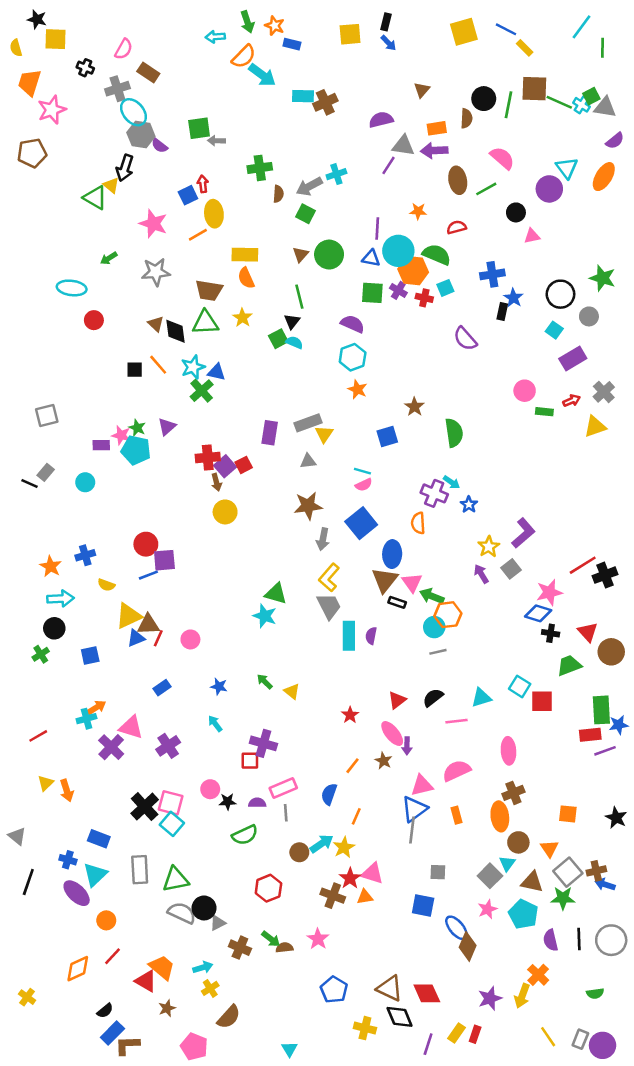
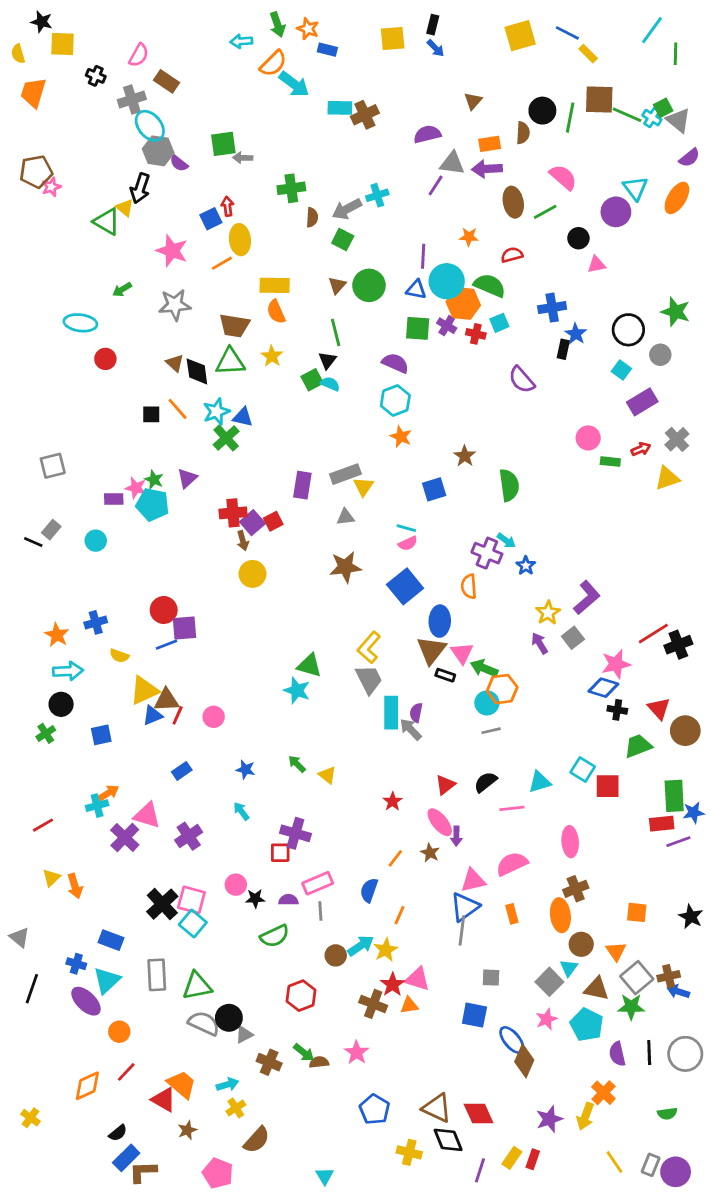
gray triangle: (605, 107) -> (678, 120), turned 30
pink star: (52, 110) -> (51, 187), moved, size x0.6
gray arrow: (323, 539) -> (411, 729), moved, turned 125

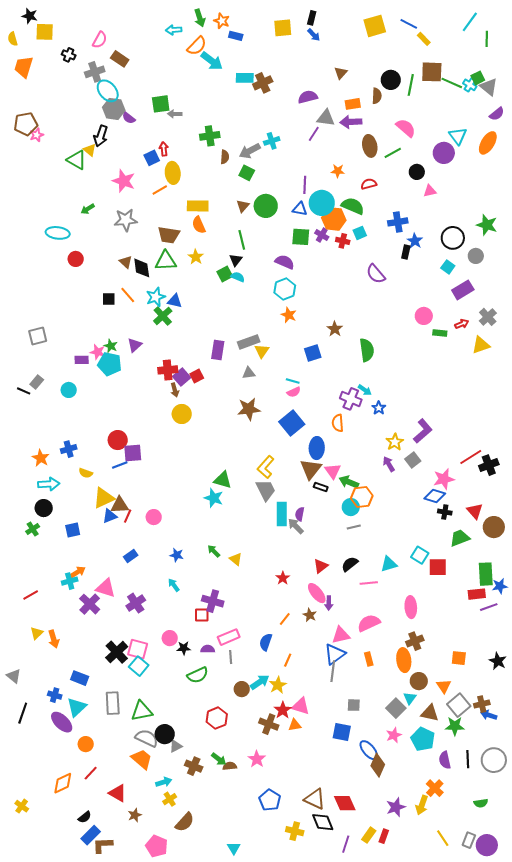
orange trapezoid: (182, 1084) -> (142, 759), moved

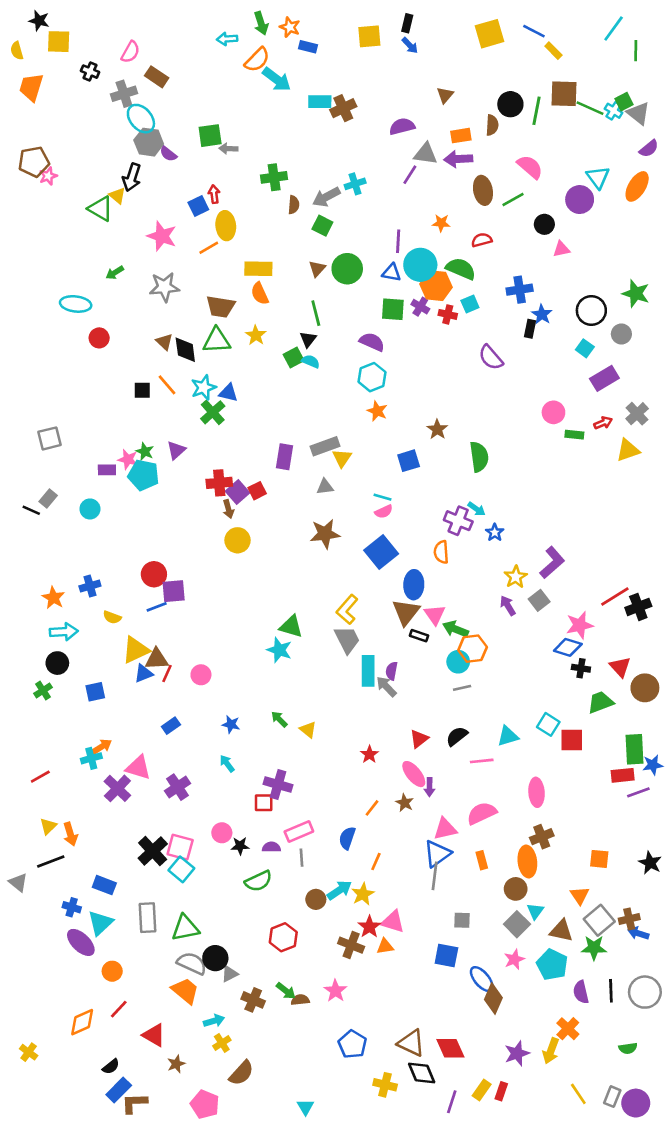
brown circle: (419, 681) -> (516, 889), moved
black line: (23, 713) -> (51, 862), moved, turned 50

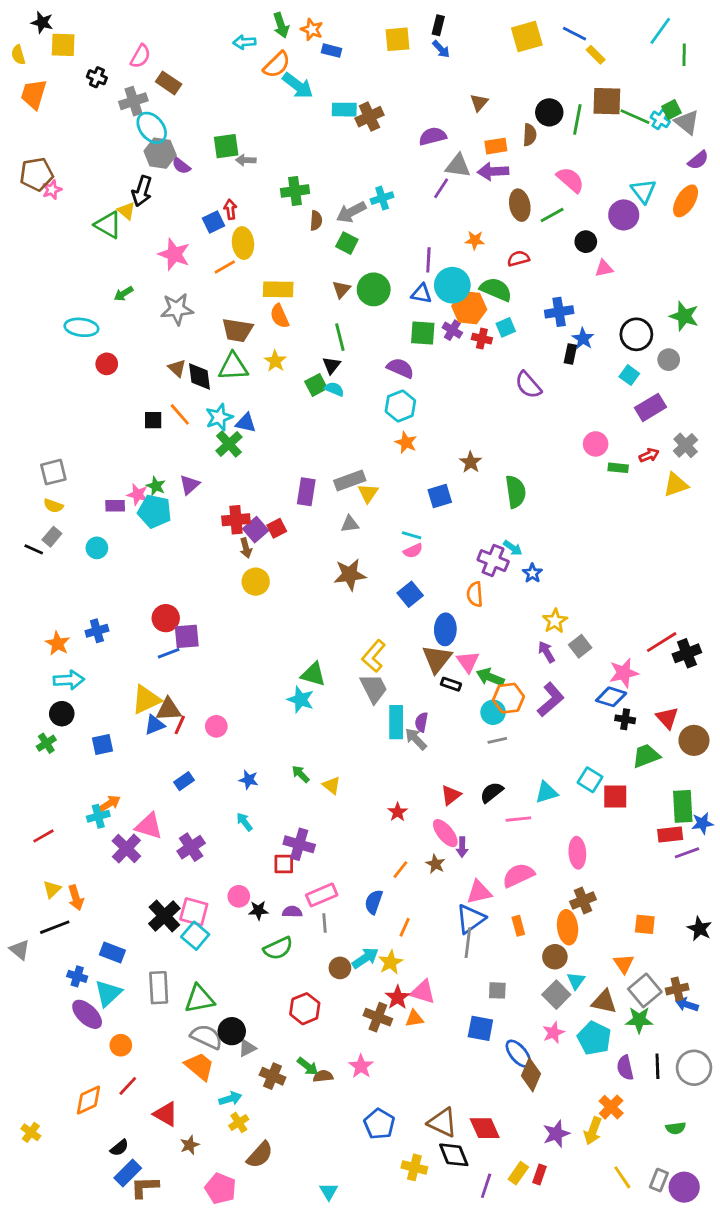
blue square: (381, 552) -> (410, 594), size x0.7
purple L-shape: (552, 562) -> (551, 700), moved
yellow semicircle: (112, 617) -> (53, 506), moved

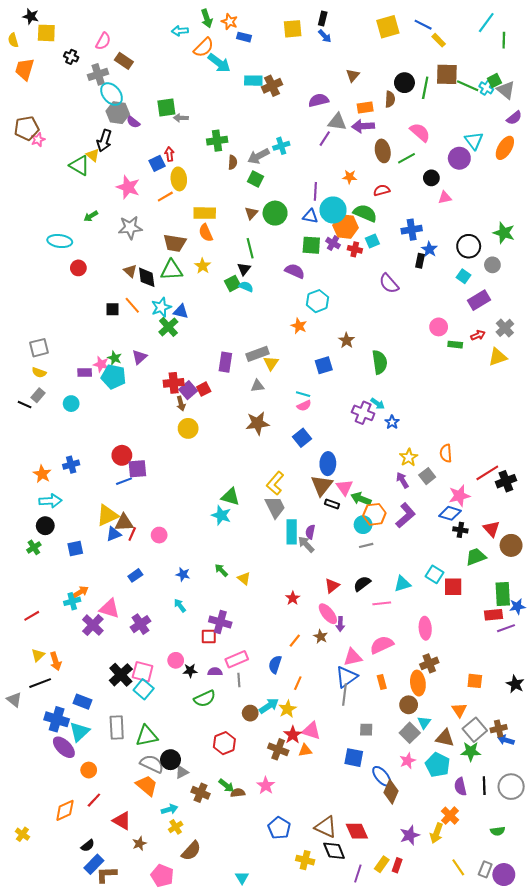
cyan hexagon: (400, 406) -> (318, 301), moved
orange semicircle: (475, 594) -> (446, 453), moved
blue cross: (77, 976) -> (57, 719), size x1.6

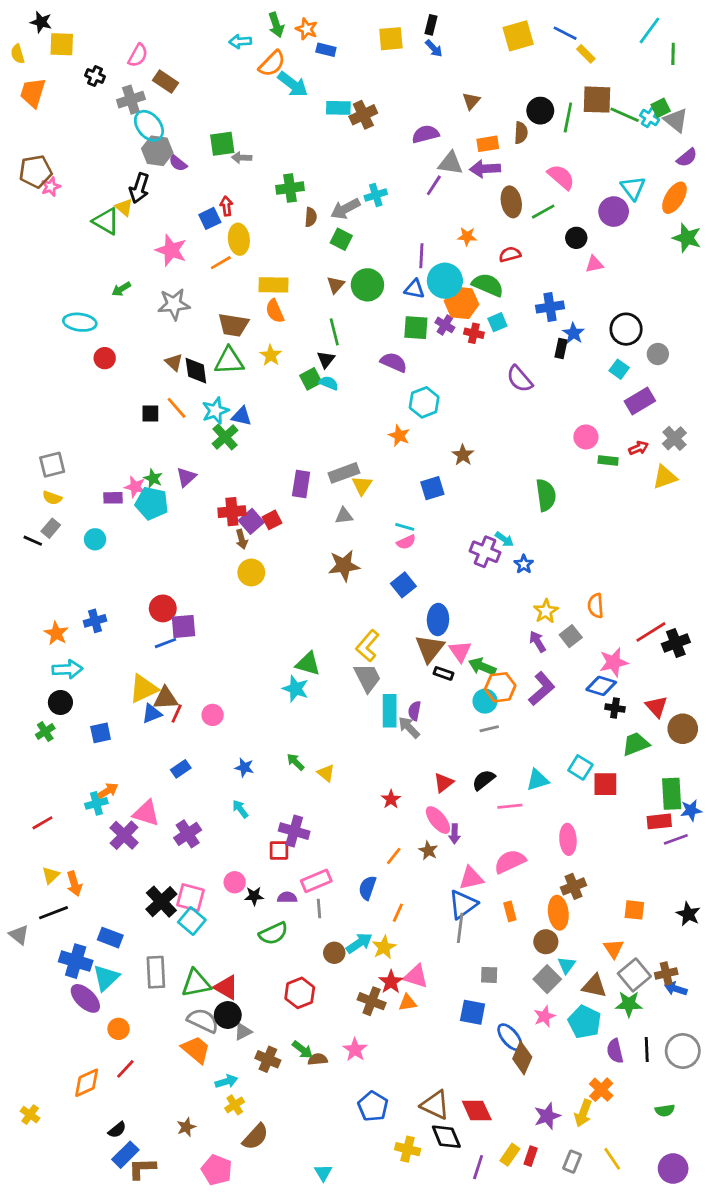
green star: (504, 233) -> (687, 238), moved
green semicircle: (380, 362) -> (546, 495), moved
red triangle: (122, 821) -> (226, 987), moved
gray rectangle: (485, 869) -> (572, 1162), moved

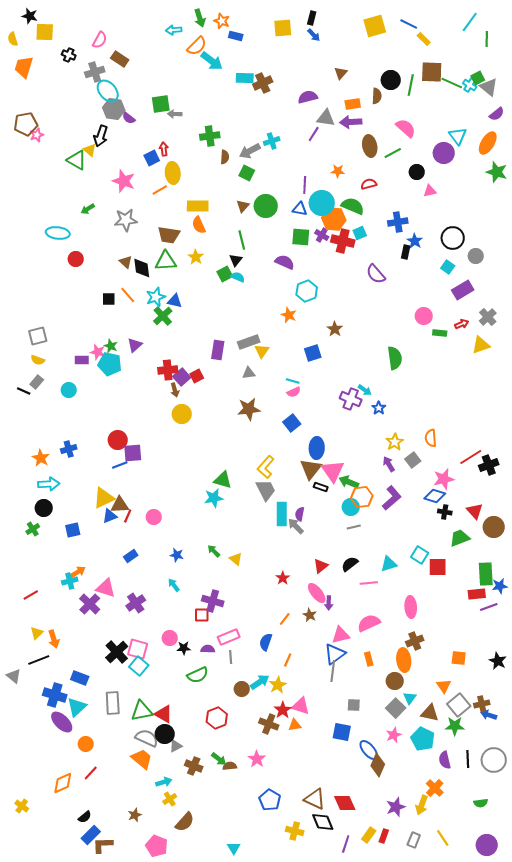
red cross: (474, 333) -> (343, 241), size x1.6
pink triangle: (460, 651) -> (333, 471), size x1.4
cyan star: (296, 689) -> (214, 498), turned -30

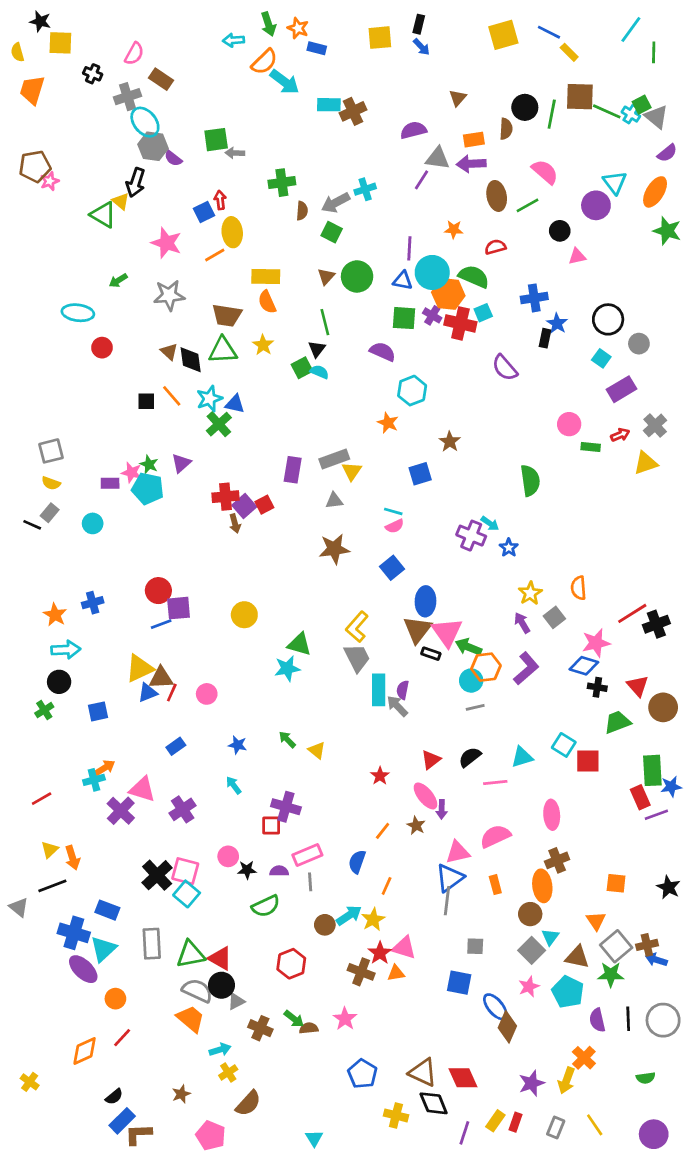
yellow circle: (182, 414) -> (244, 615), moved
red rectangle: (477, 594) -> (640, 797), turned 72

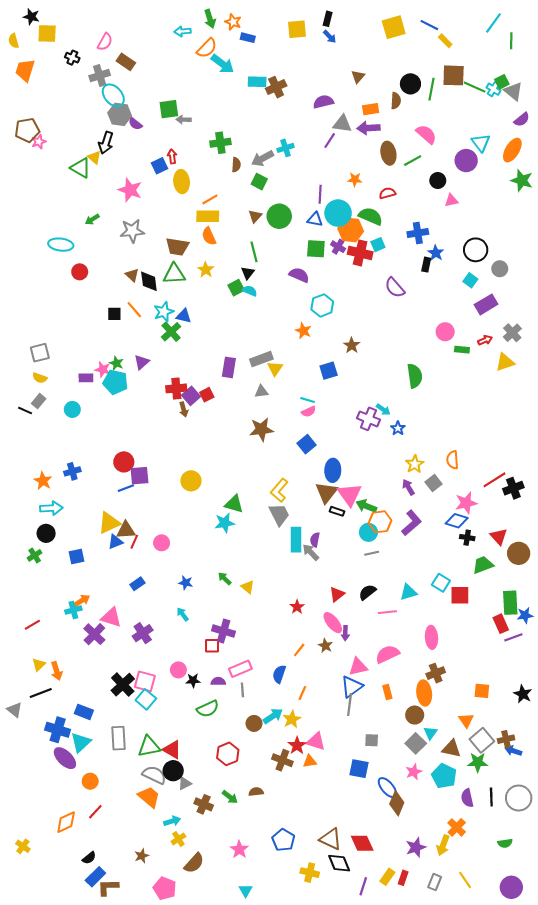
orange line: (215, 255) -> (210, 199), moved
pink star: (345, 1019) -> (239, 849), moved
brown semicircle: (309, 1028) -> (256, 792), moved

